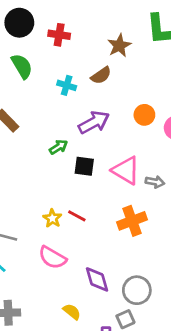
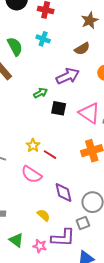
green semicircle: (22, 66) -> (15, 46), moved
brown semicircle: (101, 75) -> (82, 49), moved
cyan cross: (67, 85) -> (43, 39), moved
red line: (77, 216) -> (50, 155), moved

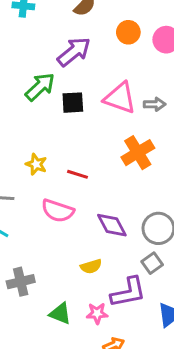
green arrow: (40, 93) -> (40, 87), size x1.5
yellow star: (33, 145) -> (36, 164), moved
yellow semicircle: (44, 215) -> (91, 266), turned 136

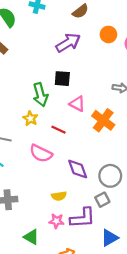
green arrow: (40, 87) -> (40, 95), moved, turned 110
pink triangle: (120, 98) -> (77, 104), moved, size x0.7
orange cross: (138, 153) -> (103, 120), turned -30
pink star: (97, 313) -> (56, 221), moved
green triangle: (60, 314) -> (31, 237), moved

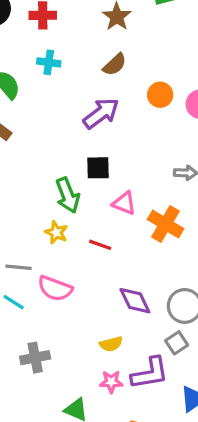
pink semicircle: (41, 153) -> (55, 288), moved

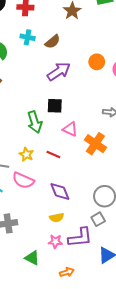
brown semicircle: (115, 64) -> (53, 42), moved
yellow star: (56, 232) -> (26, 154), moved
purple diamond: (135, 301) -> (60, 192), moved

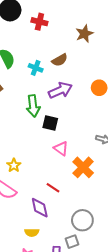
cyan cross: (28, 37) -> (36, 68), moved
green arrow: (35, 122) -> (33, 106), moved
red line: (53, 154) -> (53, 188), moved

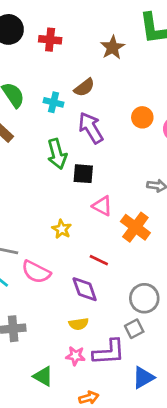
purple arrow: (60, 90) -> (91, 128), turned -90
yellow star: (14, 165) -> (62, 229), moved

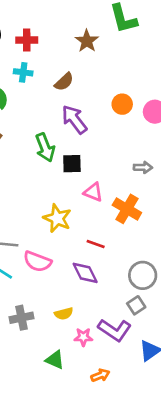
cyan cross: (53, 102) -> (23, 72), moved
yellow star: (62, 229) -> (57, 218), size x1.5
yellow semicircle: (79, 324) -> (64, 314), moved
purple L-shape: (109, 352) -> (115, 330), turned 44

